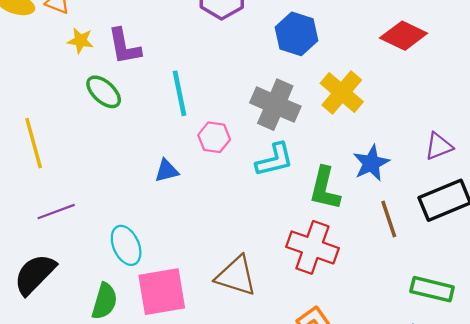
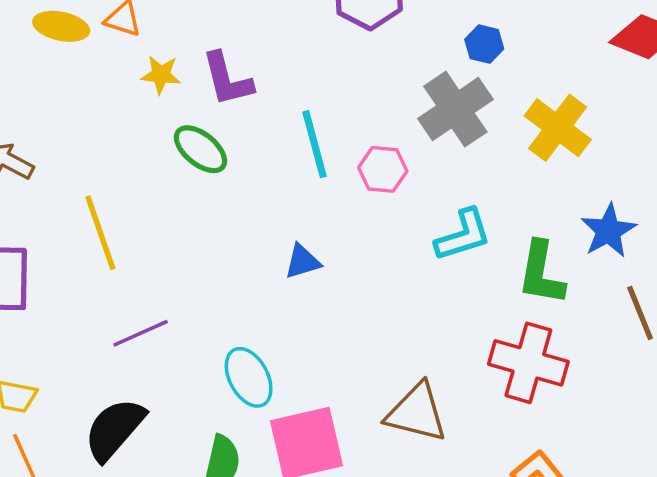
blue hexagon: (297, 34) -> (484, 44), size x0.6
gray cross: (275, 105) -> (455, 109), moved, turned 36
pink hexagon: (214, 137) -> (383, 169), moved

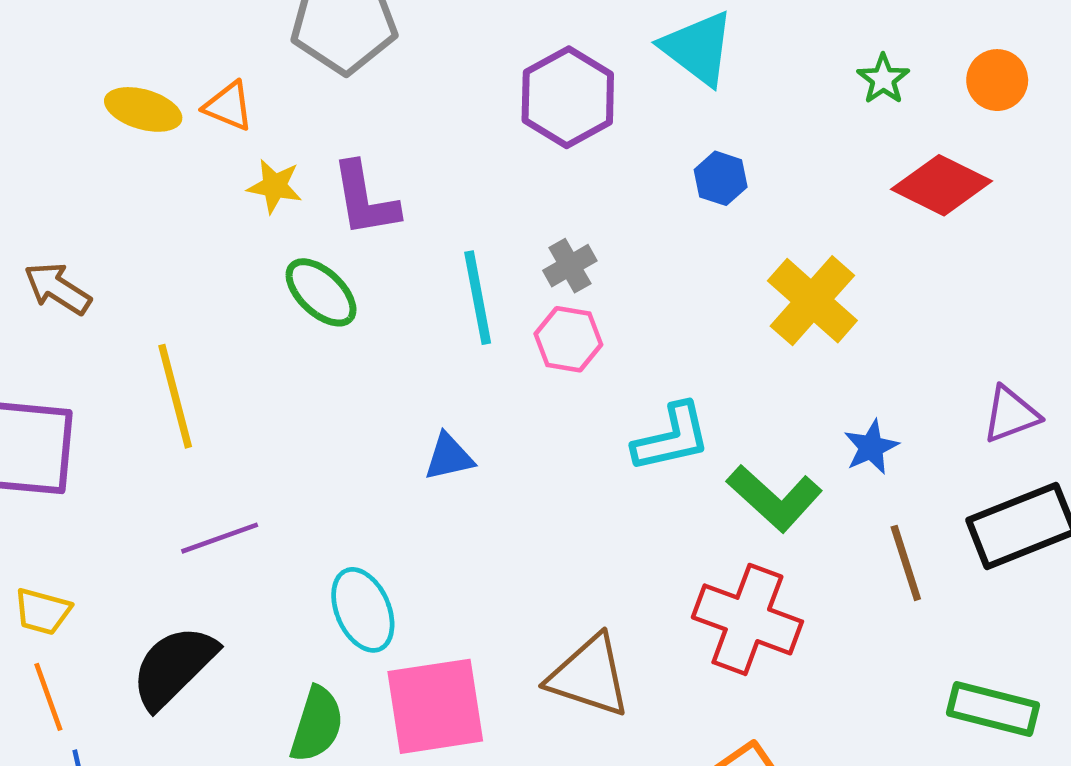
gray cross: (455, 109) -> (570, 266), moved, size x0.5
blue star: (608, 231) -> (871, 447), size x0.7
green L-shape: (541, 273) -> (774, 498), turned -62

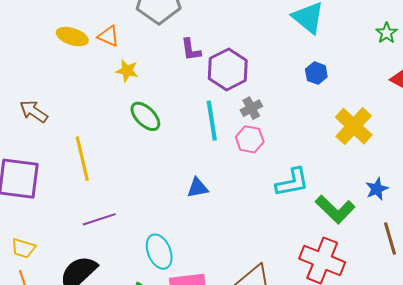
purple hexagon: (568, 97) -> (228, 69), moved
purple L-shape: (365, 199) -> (191, 50), moved, size x0.7

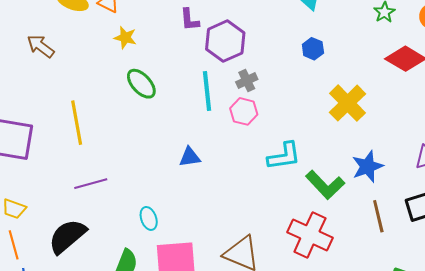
brown arrow: (34, 111) -> (41, 46), moved
blue star: (377, 189) -> (367, 166), size x1.4
cyan ellipse: (159, 252) -> (149, 218), size x0.7

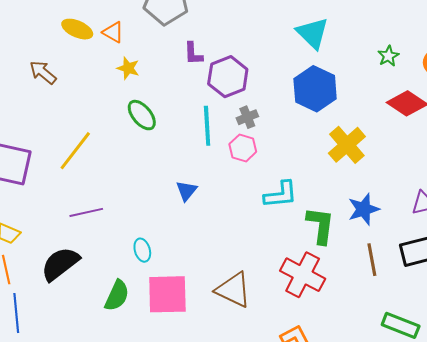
blue hexagon: (313, 49) -> (315, 89), size x2.0
yellow line: (77, 123) -> (75, 151), turned 45
blue triangle: (190, 157) -> (186, 191), turned -45
green L-shape: (325, 185) -> (320, 225), turned -132

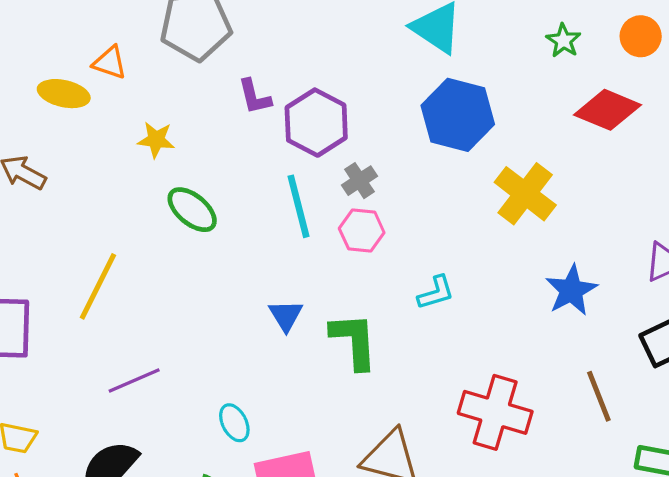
orange triangle: (113, 32) -> (110, 63), moved
cyan L-shape: (281, 195) -> (436, 293), size x0.7
green L-shape: (320, 225) -> (354, 341), moved
brown line: (372, 260) -> (599, 396), moved

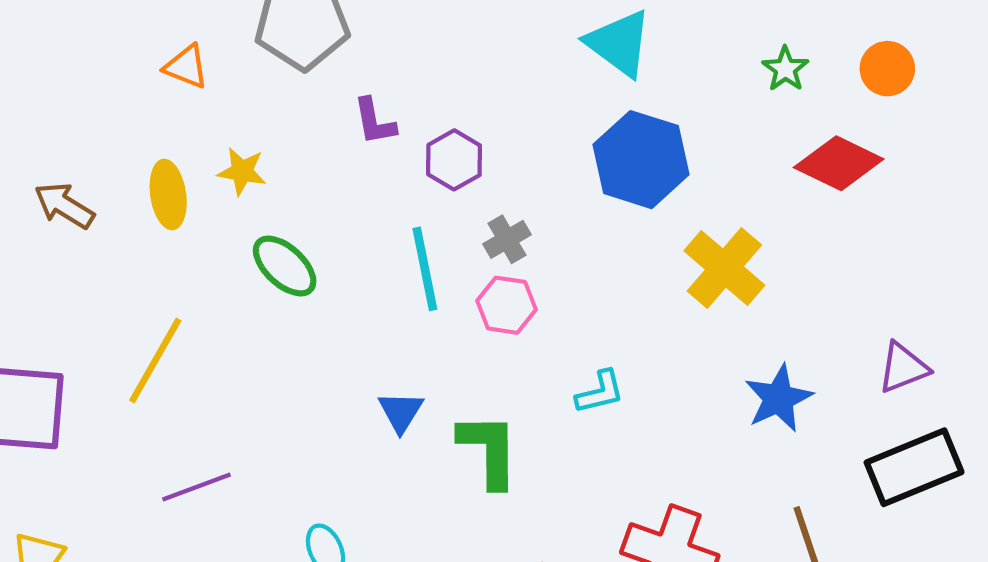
yellow ellipse: (64, 94) -> (168, 194), moved, turned 66
purple hexagon: (316, 123) -> (454, 160), size x0.7

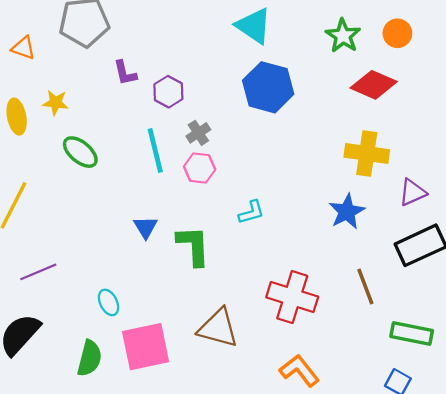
green star: (785, 69) -> (343, 36), size x1.4
yellow cross: (724, 268) -> (367, 153), moved, turned -30

